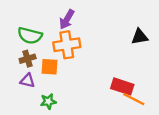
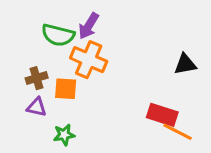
green semicircle: (30, 36) -> (58, 35), moved
black triangle: (140, 37) -> (185, 64), moved
orange cross: (67, 45) -> (89, 60), turned 32

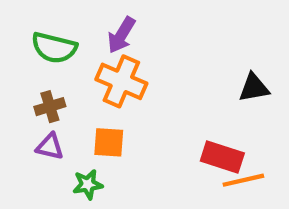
green semicircle: (58, 35) -> (54, 48), moved
orange square: (66, 89) -> (109, 142), moved
orange line: (178, 132) -> (243, 180), turned -40

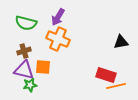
orange square: (109, 142) -> (43, 67), moved
purple triangle: (50, 147) -> (24, 70), size x1.5
green star: (88, 184) -> (30, 85), moved

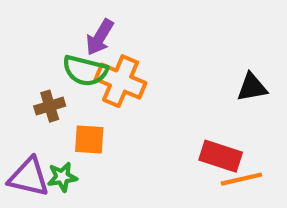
purple arrow: (58, 17) -> (100, 37), moved
green semicircle: (26, 23) -> (85, 71), moved
purple triangle: (24, 70) -> (29, 177), moved

